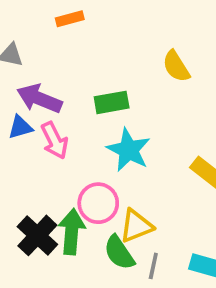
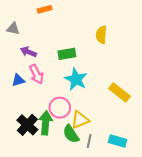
yellow semicircle: (176, 66) -> (101, 35), turned 36
purple arrow: (39, 99) -> (28, 52), size x0.7
blue triangle: (20, 127) -> (18, 80), moved

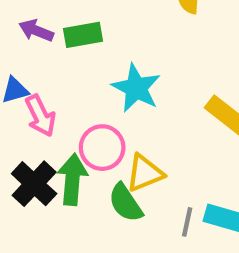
green rectangle: (67, 54) -> (83, 35), moved
pink arrow: (36, 74) -> (40, 116), moved
gray line: (89, 141) -> (187, 222), moved

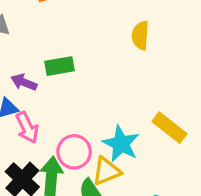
purple arrow: (36, 31) -> (24, 82), moved
cyan star: (136, 88) -> (121, 144), moved

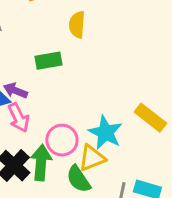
yellow semicircle: (140, 35) -> (77, 25), moved
purple arrow: (24, 82) -> (16, 91), moved

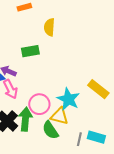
yellow triangle: (92, 158) -> (59, 116), turned 36

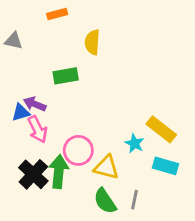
cyan star: (68, 99) -> (135, 143), moved, size x0.6
green semicircle: (50, 130) -> (105, 201), moved
cyan rectangle: (96, 137) -> (165, 166), moved

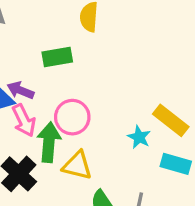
pink circle: (78, 150) -> (72, 117), moved
yellow triangle: (106, 167) -> (77, 166), moved
green arrow: (59, 172) -> (49, 142), moved

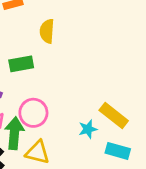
cyan star: (139, 137) -> (88, 129), turned 30

